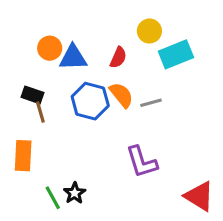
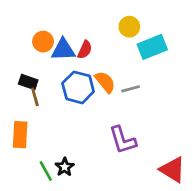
red semicircle: (118, 58) -> (85, 50), moved

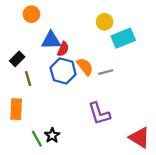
orange circle: (43, 42) -> (31, 14), moved
red semicircle: (85, 50) -> (63, 49), moved
black rectangle: (28, 82) -> (17, 59), moved, turned -64

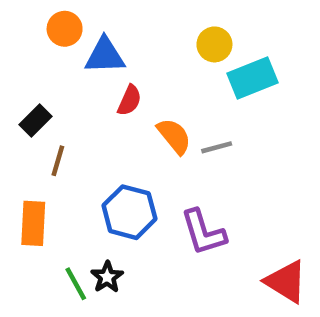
blue triangle: (51, 40) -> (105, 56), moved
blue hexagon: (63, 71) -> (129, 212), moved
brown line: (28, 79) -> (58, 161), turned 32

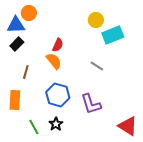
blue triangle: (105, 56) -> (16, 25), moved
black rectangle: (36, 120) -> (17, 44), moved
orange semicircle: (174, 136) -> (54, 61), moved
gray line: (217, 147) -> (97, 66), turned 48
black star: (107, 277) -> (56, 124), moved

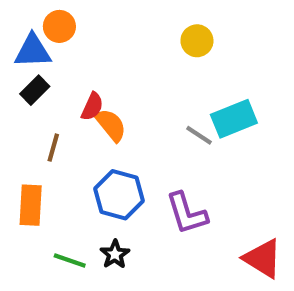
cyan rectangle: (113, 35) -> (234, 119), moved
red semicircle: (58, 45) -> (92, 106), moved
green line: (34, 127) -> (70, 260), turned -42

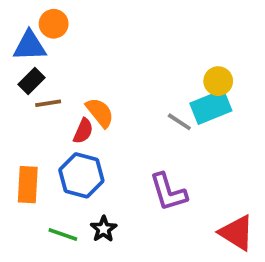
yellow circle: (197, 41) -> (218, 81), moved
red semicircle: (92, 106) -> (83, 131), moved
brown line: (53, 148) -> (48, 103), moved, turned 65
blue hexagon: (119, 195) -> (81, 175), moved

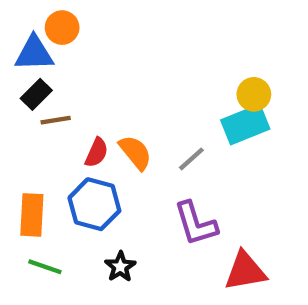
orange semicircle: (100, 113) -> (135, 152), moved
gray line: (179, 122) -> (191, 159), moved, turned -75
red triangle: (237, 233) -> (245, 271), moved, turned -42
green line: (63, 235) -> (45, 267), moved

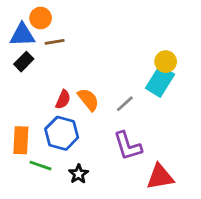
brown line: (56, 120) -> (55, 42), moved
cyan rectangle: (245, 124) -> (160, 81), turned -36
green line: (45, 267) -> (41, 166), moved

